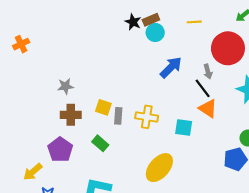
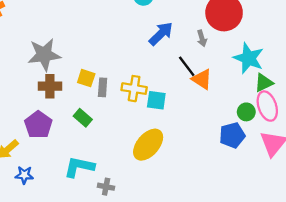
gray star: (65, 86) -> (44, 55), size x1.8
black line: (203, 88) -> (187, 66), moved
cyan square: (184, 127) -> (156, 100), moved

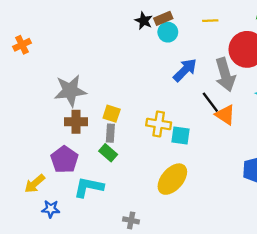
gray arrow: (202, 38) -> (225, 75), size x2.0
gray rectangle: (103, 87) -> (110, 133), moved
cyan L-shape: (79, 167) -> (89, 187), moved

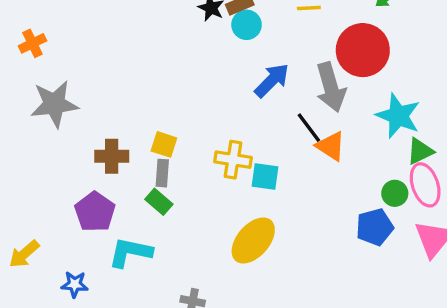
gray star: (70, 91) -> (54, 104), moved
yellow arrow: (35, 184) -> (24, 254), moved

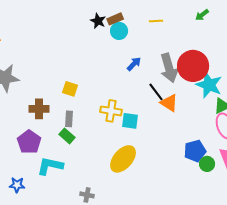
red circle: (363, 50) -> (193, 66), moved
blue arrow: (272, 80) -> (134, 64), size x0.7
yellow square: (164, 144) -> (70, 89), moved
green circle: (395, 193) -> (207, 164), moved

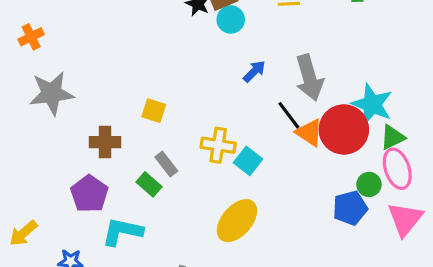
red circle: (193, 66) -> (344, 129), moved
gray rectangle: (69, 119) -> (166, 164), moved, turned -42
cyan square: (130, 121) -> (248, 161), turned 30
green circle: (207, 164) -> (369, 184), moved

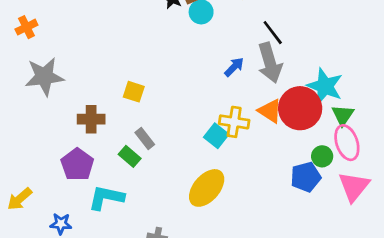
blue arrow: (254, 71) -> (234, 67), moved
black line: (289, 115) -> (273, 33), moved
green triangle: (393, 137) -> (343, 115), turned -30
yellow cross: (218, 145) -> (234, 122), moved

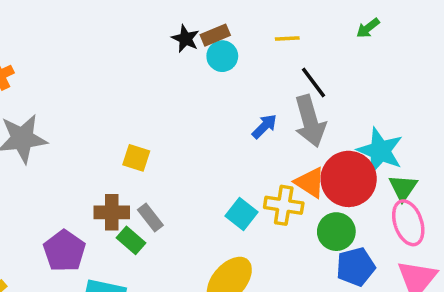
brown cross: (91, 119) -> (112, 212), moved
yellow cross: (234, 122) -> (284, 205), moved
green circle: (322, 156) -> (336, 232), moved, size x1.4

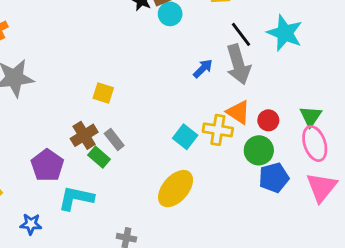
cyan star: (380, 151) -> (285, 33), moved
red circle: (349, 179) -> (268, 120), moved, size x0.5
brown cross: (112, 212) -> (84, 135), turned -32

